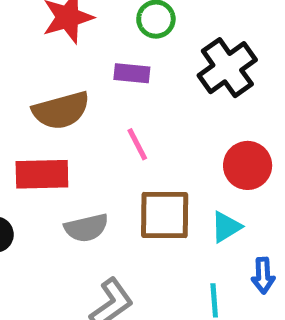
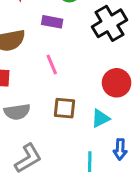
brown square: (165, 215) -> (64, 108), size x0.7

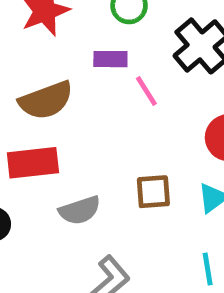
pink line: (52, 64) -> (146, 91), moved

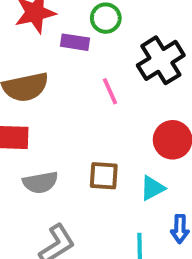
purple rectangle: (110, 59) -> (75, 42), moved

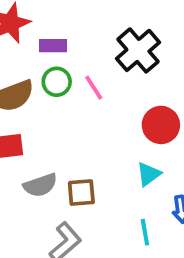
green circle: (106, 18) -> (57, 82), moved
brown square: (104, 176) -> (81, 193), moved

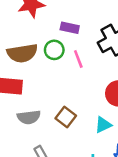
purple rectangle: (53, 46) -> (70, 28), moved
brown square: (81, 193) -> (66, 117), moved, turned 30

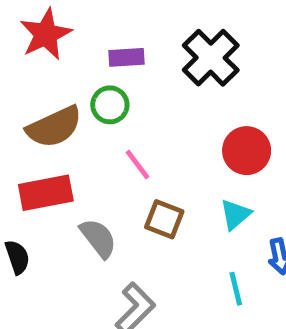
pink line: (78, 59) -> (138, 164), moved
gray semicircle: (29, 117) -> (98, 238), turned -105

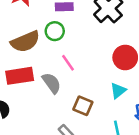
brown square: (164, 219) -> (83, 106), moved
gray semicircle: (98, 238) -> (52, 83), moved

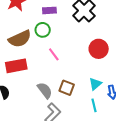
gray semicircle: (52, 83) -> (45, 90), moved
cyan triangle: (118, 91) -> (95, 84), moved

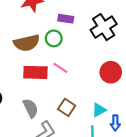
pink line: (54, 54) -> (60, 68), turned -32
red rectangle: (16, 66) -> (35, 72), moved
gray semicircle: (45, 90) -> (31, 108), moved

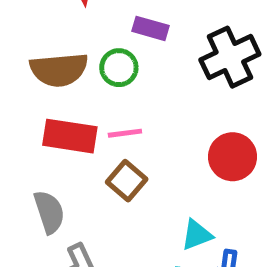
pink line: (60, 68) -> (125, 133), turned -48
brown square: (67, 107) -> (127, 181), moved

